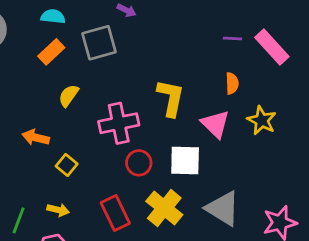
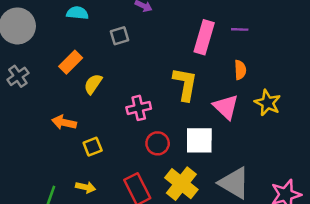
gray square: (99, 43) -> (119, 36), size x0.6
pink rectangle: (272, 47) -> (204, 37), moved, turned 60
orange rectangle: (51, 52) -> (71, 62), moved
pink cross: (119, 123) -> (139, 108), size x0.7
yellow square: (67, 165) -> (93, 147), turned 30

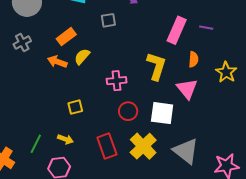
orange semicircle: (240, 70) -> (193, 59), moved
yellow star: (268, 103) -> (226, 72), moved
orange arrow: (64, 122) -> (57, 62), moved

